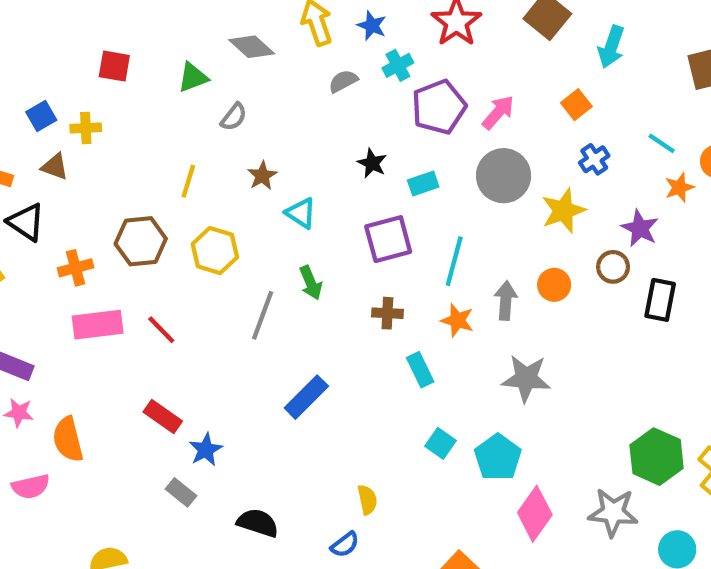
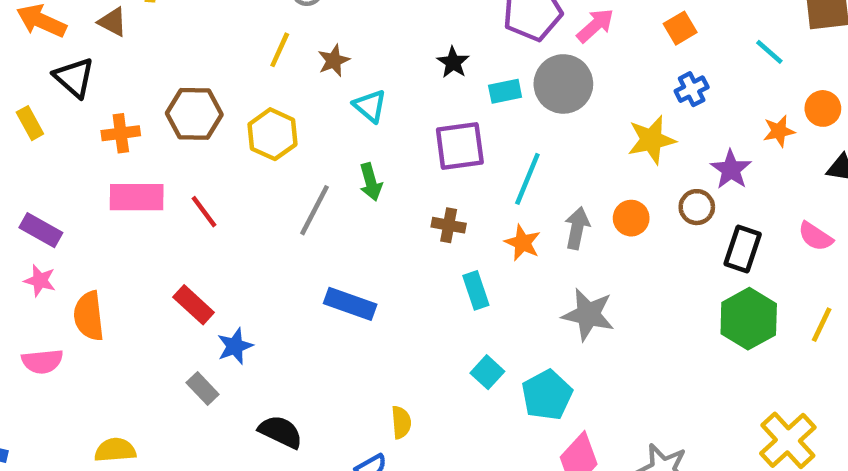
cyan line: (662, 143) -> (769, 52), moved
gray circle: (504, 176) -> (563, 84), moved
yellow line: (188, 181) -> (280, 50), moved
blue rectangle: (306, 397) -> (350, 304), turned 57
green hexagon: (657, 457) -> (749, 319), moved

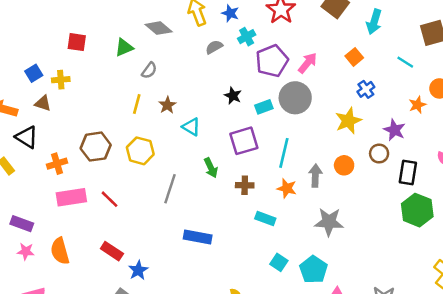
green arrow: (371, 182) -> (211, 168), moved
cyan rectangle: (476, 290) -> (265, 219), turned -42
orange semicircle: (89, 316) -> (60, 251), moved

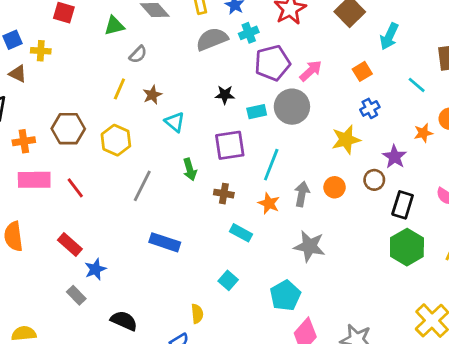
gray semicircle: (214, 47) -> (212, 39), size x1.6
black star: (233, 96) -> (225, 95), turned -30
cyan square: (279, 262) -> (228, 280), moved

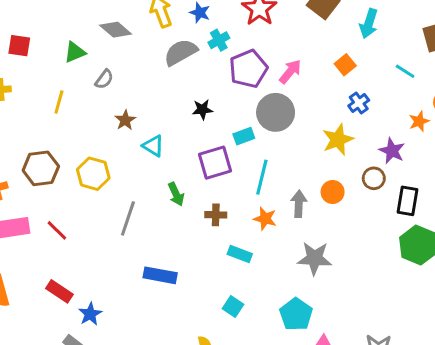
yellow line: (119, 89) -> (59, 102), moved
cyan rectangle: (257, 112) -> (244, 136), moved

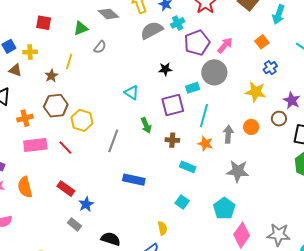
brown star: (125, 120) -> (51, 76), moved
yellow star: (338, 140) -> (256, 92), turned 30
yellow hexagon: (93, 174) -> (82, 120), moved

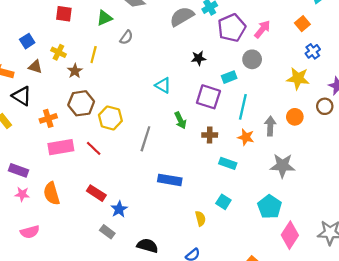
yellow cross: (30, 52) -> (58, 52), moved, turned 32
gray circle: (214, 72) -> (252, 59), size x0.7
purple square: (173, 105) -> (208, 97), turned 35
yellow semicircle: (162, 228) -> (200, 219), moved

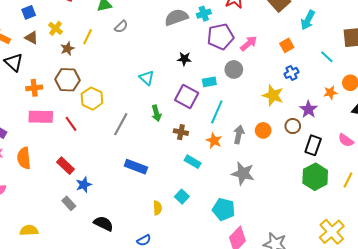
cyan pentagon: (270, 207) -> (224, 209), turned -30

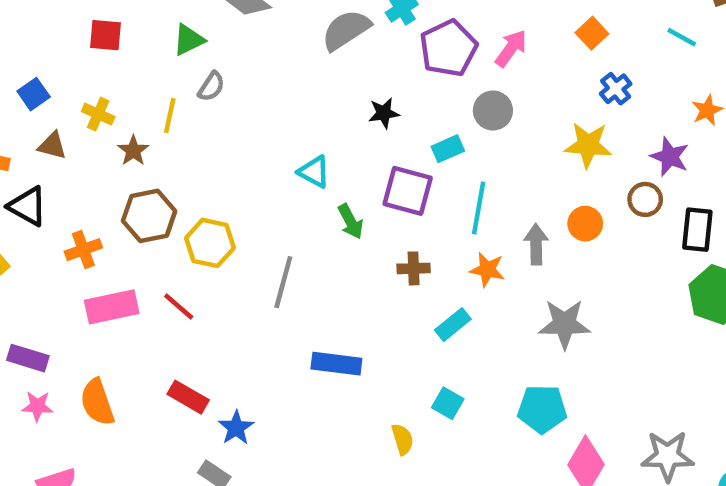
gray semicircle: (121, 27) -> (211, 87), moved
green arrow: (156, 113) -> (351, 221), moved
cyan rectangle: (193, 162) -> (453, 325), turned -56

